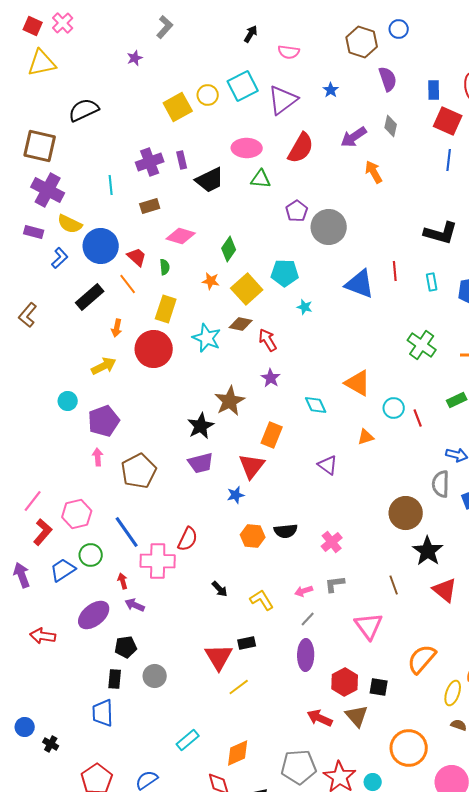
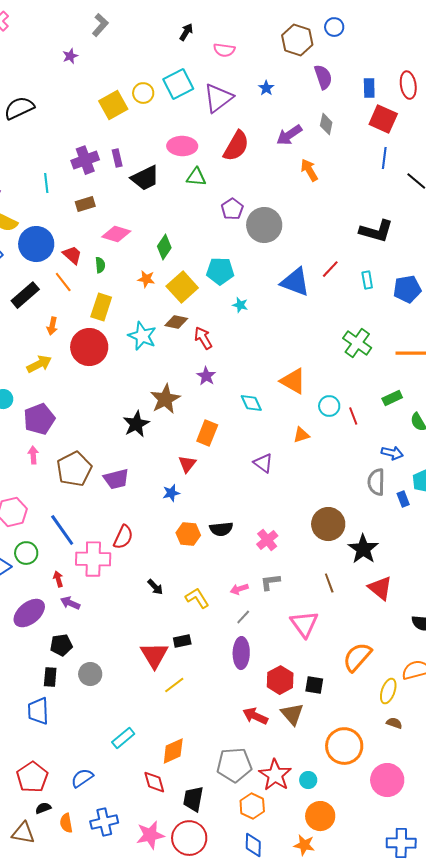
red line: (395, 271) -> (330, 269), turned 48
purple trapezoid: (201, 463) -> (116, 479), moved
red triangle: (252, 466) -> (187, 464), size x0.7
brown circle: (406, 513) -> (328, 524), moved

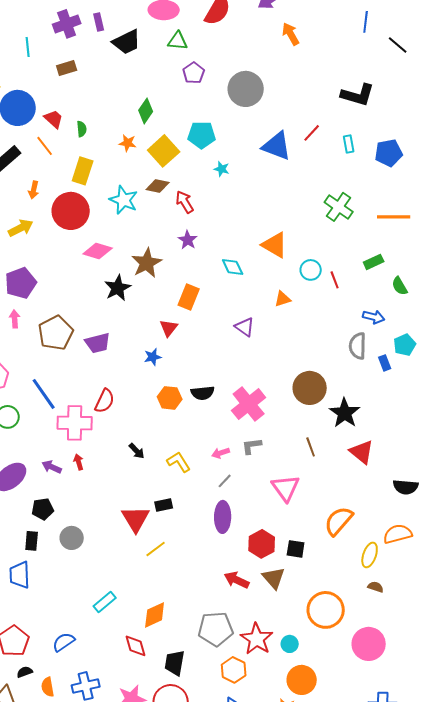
purple pentagon: (232, 209) -> (194, 73), moved
pink diamond: (116, 234) -> (98, 251), moved
pink cross: (267, 540) -> (249, 404), size x1.6
red arrow: (58, 579) -> (79, 462), moved

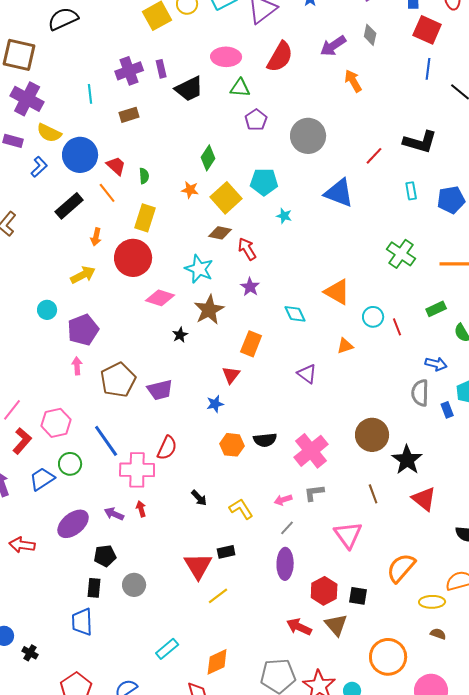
red line: (312, 133) -> (374, 156), moved
cyan star: (124, 200) -> (199, 269), moved
black star: (118, 288) -> (180, 335), size x0.6
yellow ellipse: (370, 555) -> (432, 602), turned 70

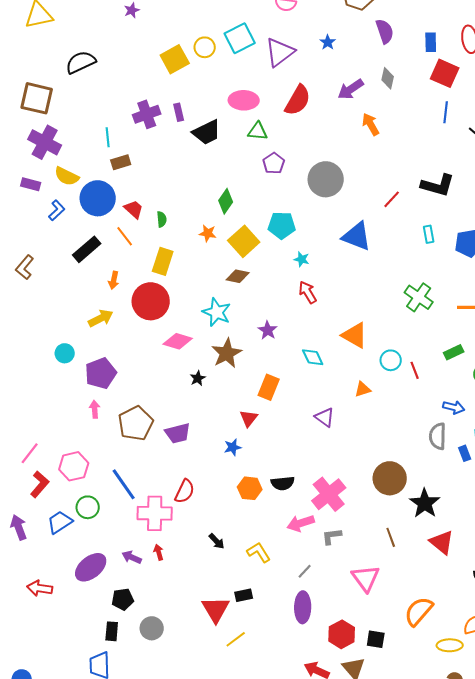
brown rectangle: (129, 115) -> (121, 162), moved
red arrow: (247, 249) -> (308, 292), moved
pink arrow: (283, 500) -> (301, 523), moved, size x1.5

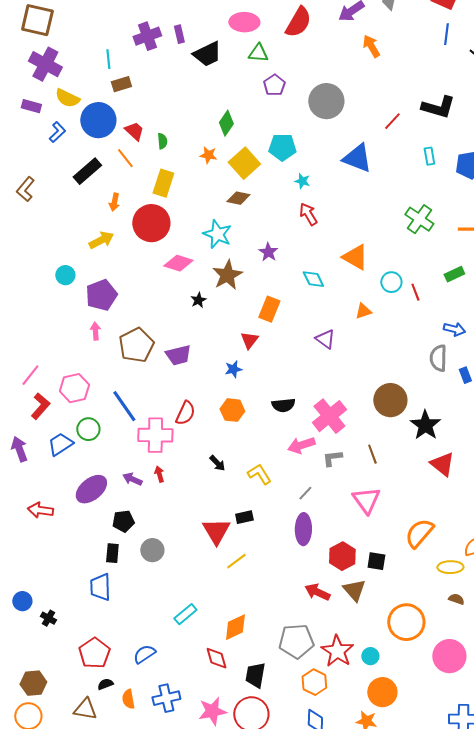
orange hexagon: (250, 488) -> (232, 410), moved
brown line: (391, 537) -> (372, 454), moved

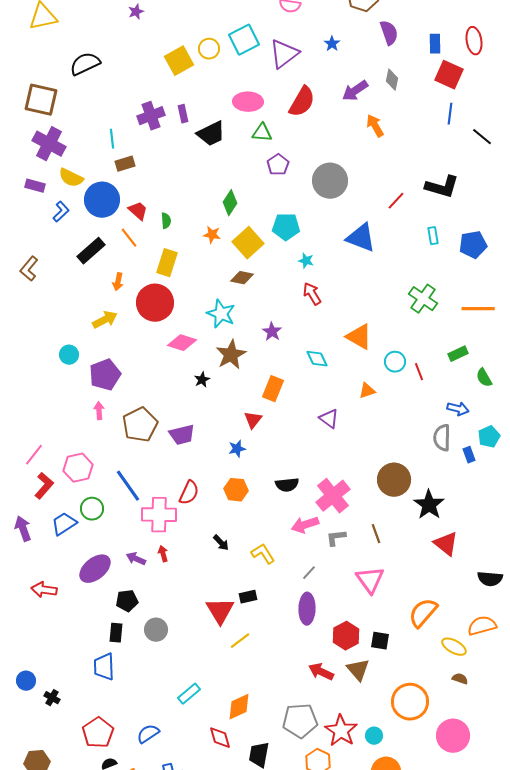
yellow ellipse: (450, 567) -> (454, 647), turned 30

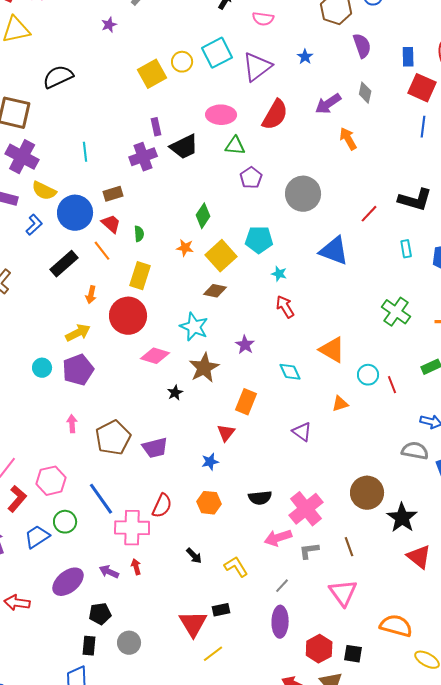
purple cross: (151, 116) -> (143, 157), moved
brown rectangle: (125, 164) -> (113, 194), moved
purple pentagon: (105, 375) -> (78, 370), moved
gray semicircle: (442, 438) -> (415, 451), turned 100
orange semicircle: (423, 613) -> (396, 626), turned 64

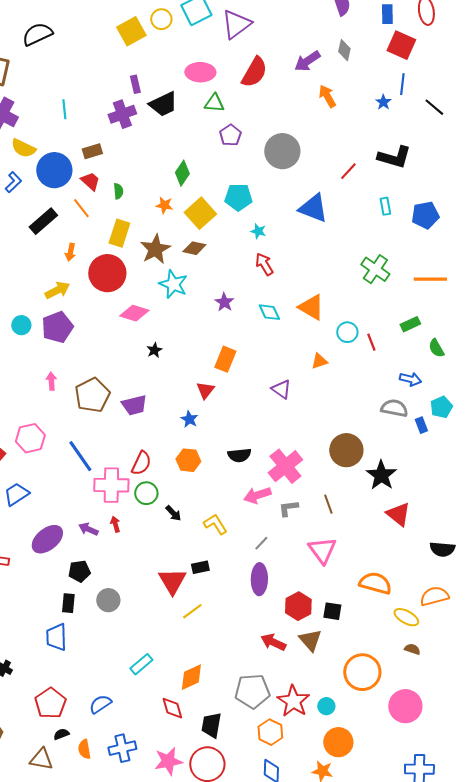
blue star: (305, 57) -> (383, 102), moved
brown star: (204, 368) -> (155, 249), moved
cyan diamond: (290, 372) -> (269, 312), moved
blue star: (210, 462) -> (189, 419), turned -30
green circle: (65, 522) -> (146, 493), moved

